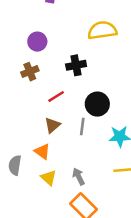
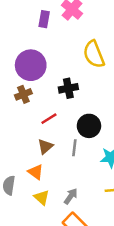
yellow semicircle: (102, 30) -> (94, 54), turned -104
purple circle: (37, 42) -> (31, 65), size x1.6
gray arrow: (79, 176) -> (71, 196), turned 63

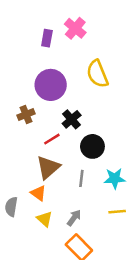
purple circle: (31, 65) -> (51, 85), moved
black cross: (68, 88) -> (72, 119), moved, turned -30
brown triangle: (45, 147) -> (48, 167), size x1.5
gray line: (74, 148) -> (81, 178), moved

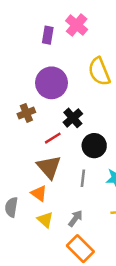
brown triangle: (48, 167) -> (49, 167), turned -30

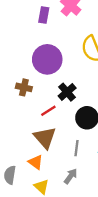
brown cross: (26, 113) -> (24, 87), turned 35
gray arrow: (75, 218) -> (71, 176), moved

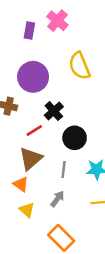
brown triangle: (45, 138) -> (31, 159), turned 30

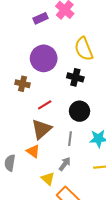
purple rectangle: (29, 30) -> (40, 18), turned 56
black cross: (54, 111) -> (75, 77), moved, turned -35
yellow triangle: (27, 210) -> (48, 179), moved

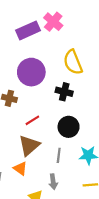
purple rectangle: (40, 18) -> (28, 30), size x1.5
gray arrow: (65, 164) -> (53, 182), turned 136

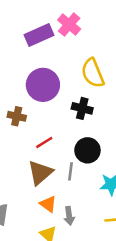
gray line: (59, 155) -> (70, 171), moved
orange triangle: (20, 168) -> (48, 204), moved

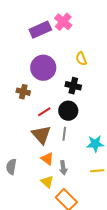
yellow semicircle: (93, 73) -> (81, 59), size x0.6
black circle: (87, 150) -> (68, 111), moved
brown triangle: (40, 173) -> (41, 135), turned -30

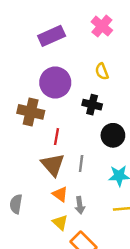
pink cross: (63, 22) -> (102, 26), moved
brown cross: (23, 92) -> (31, 112), size x1.5
black circle: (68, 111) -> (113, 135), moved
red line: (44, 112) -> (56, 137), turned -48

